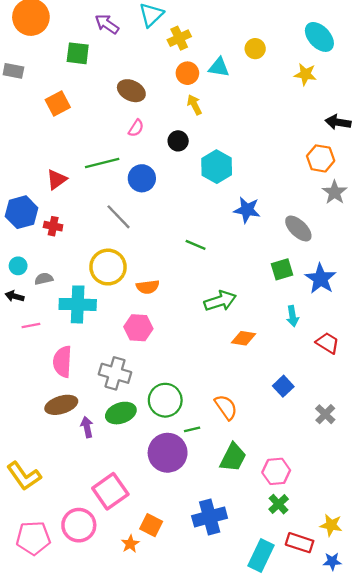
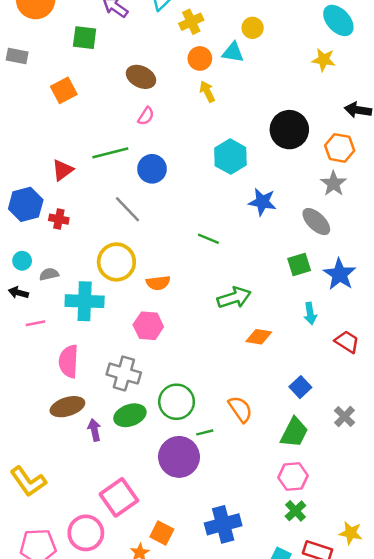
yellow circle: (255, 49) -> (253, 28), moved
black circle: (178, 141) -> (289, 130), moved, size x1.8
gray star: (335, 192) -> (333, 184), moved
green trapezoid: (233, 457) -> (294, 432), moved

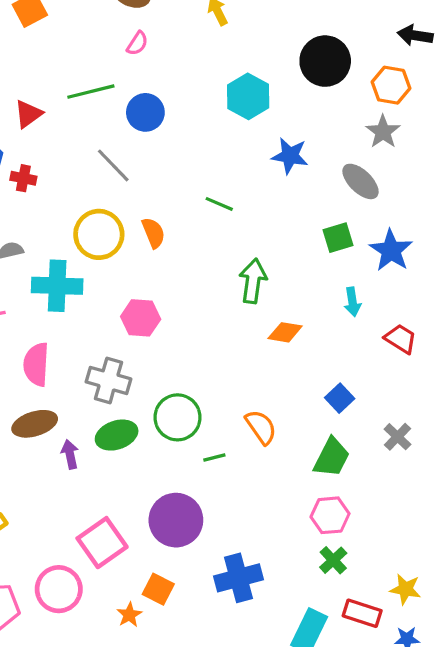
orange semicircle: (158, 283) -> (153, 233), moved, turned -105
green arrow: (234, 298) -> (253, 281), turned -64
purple circle: (179, 457) -> (176, 520), moved

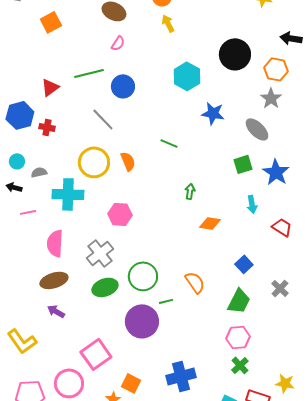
green arrow: (253, 281) -> (190, 191), size x0.6
gray cross: (108, 380) -> (100, 253), turned 36
purple arrow: (70, 454) -> (56, 311), moved, turned -48
purple circle: (176, 520) -> (142, 321), moved

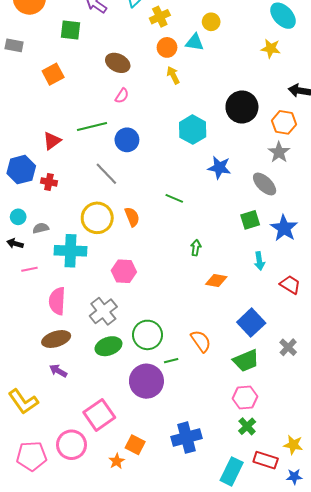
blue square: (244, 264) -> (251, 323), size x1.5
green trapezoid: (239, 301) -> (246, 361), turned 40

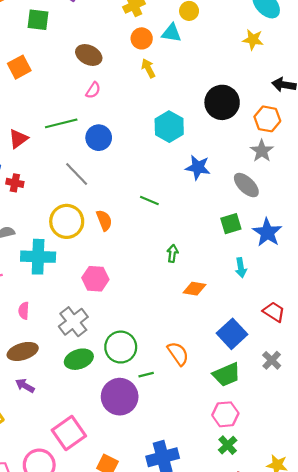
red trapezoid: (290, 285) -> (274, 312), moved
pink semicircle: (57, 301) -> (24, 311), size x0.6

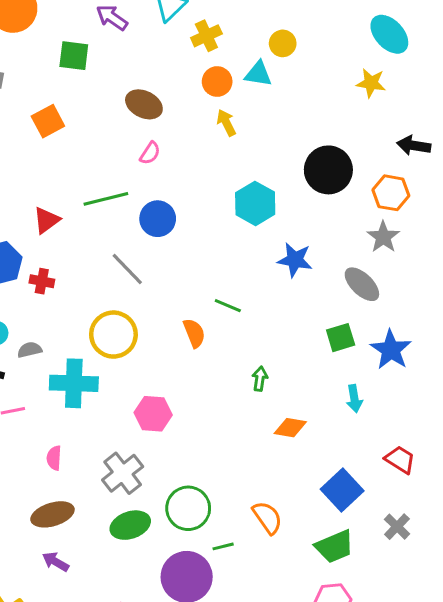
orange semicircle: (104, 220) -> (194, 333), moved

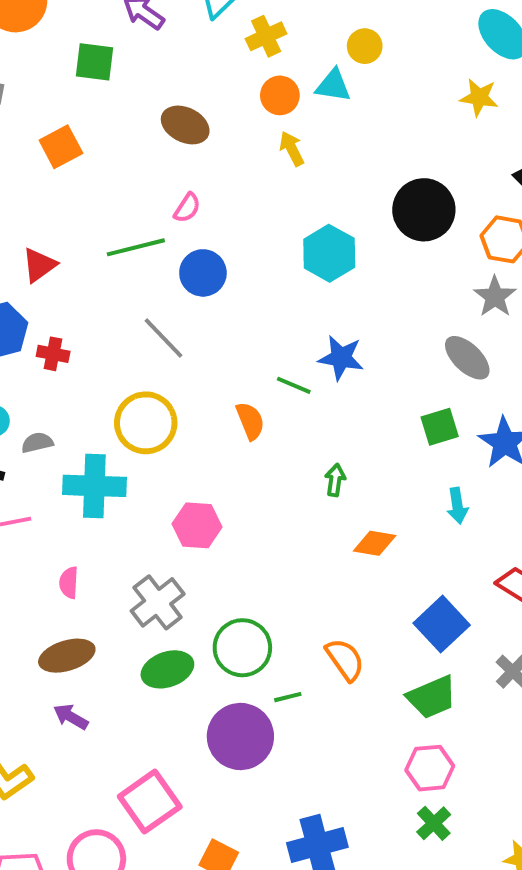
pink semicircle: (150, 153) -> (187, 208), moved
red triangle: (46, 220) -> (39, 265), moved
blue star: (295, 260) -> (341, 358), moved

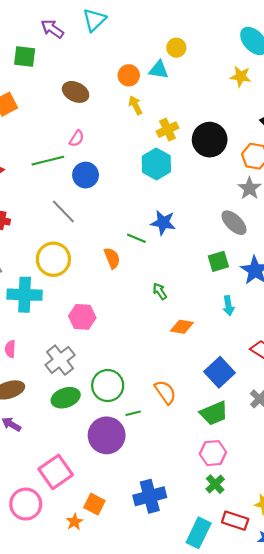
yellow cross: (266, 36) -> (168, 130), moved
green arrow: (335, 480) -> (160, 291), turned -42

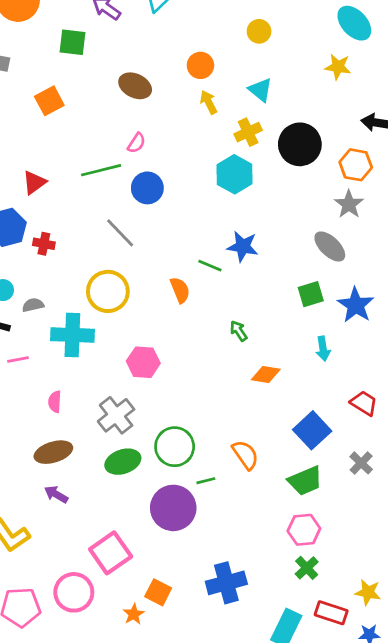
cyan triangle: (159, 70) -> (260, 90), moved, turned 30

